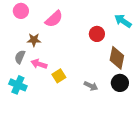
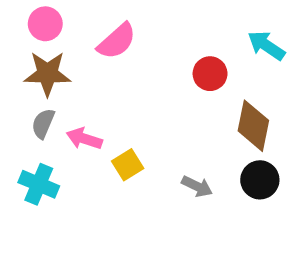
brown star: (34, 40) -> (47, 74), moved, size x1.5

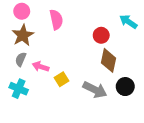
pink semicircle: (117, 41) -> (56, 20), turned -60
brown star: (47, 74) -> (23, 35), turned -30
brown diamond: (253, 126) -> (109, 60), moved
gray arrow: (197, 186) -> (95, 90), size x1.6

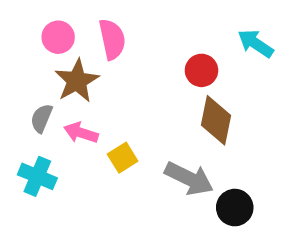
pink circle: (22, 11) -> (58, 37), moved
brown star: (23, 35) -> (77, 81), moved
black circle: (125, 87) -> (235, 208), moved

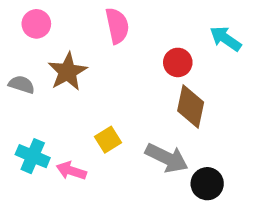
pink circle: (58, 37) -> (36, 24), moved
pink semicircle: (112, 39) -> (117, 26), moved
gray semicircle: (42, 118) -> (22, 84), moved, turned 85
pink arrow: (81, 133) -> (71, 171), moved

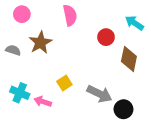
brown diamond: (191, 107) -> (129, 59), moved

